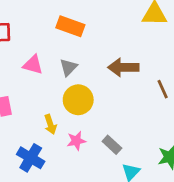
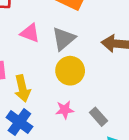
gray triangle: (68, 67) -> (64, 39), size x1.4
yellow arrow: (50, 124) -> (22, 88), moved, size x1.4

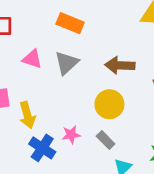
yellow circle: (70, 71) -> (109, 104), moved
blue cross: (19, 122) -> (42, 148), moved

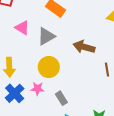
yellow circle: (109, 104) -> (49, 67), moved

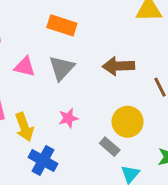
yellow circle: (49, 67) -> (128, 122), moved
pink star: (37, 89) -> (68, 118), moved

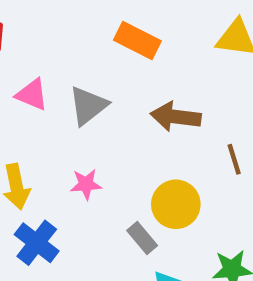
orange rectangle: (62, 25) -> (137, 40), moved

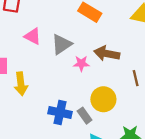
pink star: (86, 184) -> (81, 63), moved
blue cross: (37, 243) -> (60, 113), moved, turned -30

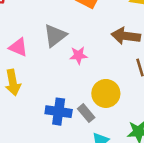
pink triangle: (33, 36) -> (18, 47), moved
brown arrow: (107, 54) -> (126, 36), moved

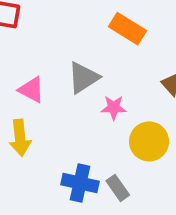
yellow circle: (106, 93) -> (149, 141), moved

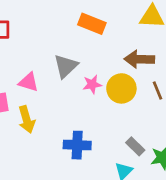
yellow circle: (149, 141) -> (121, 88), moved
gray rectangle: (118, 188) -> (135, 146), moved

